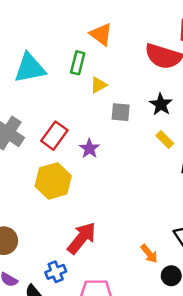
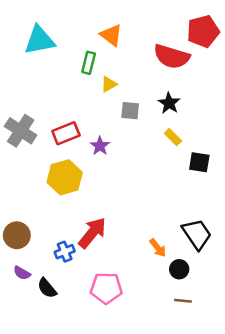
cyan triangle: (30, 68) -> (39, 40), moved
red rectangle: (54, 136) -> (66, 133), turned 32
blue cross: (56, 272) -> (65, 252), moved

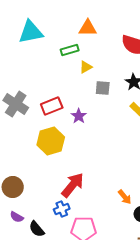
orange triangle: (111, 35) -> (88, 28), turned -36
green rectangle: (89, 63) -> (70, 50), turned 60
blue cross: (65, 252) -> (62, 209), moved

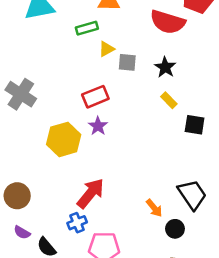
gray square: (103, 88) -> (127, 62), moved
red rectangle: (52, 106) -> (95, 97), moved
purple star: (79, 116) -> (98, 126), moved

